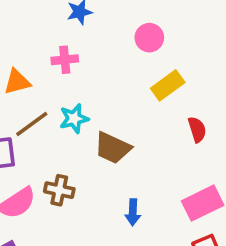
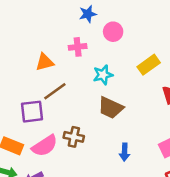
pink circle: (149, 38) -> (113, 32), moved
cyan star: (74, 118) -> (103, 75), moved

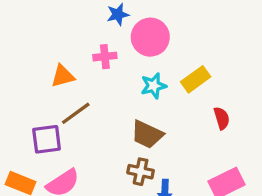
pink circle: (113, 32) -> (150, 37), size x1.5
cyan star: (103, 75) -> (154, 86), moved
brown cross: (74, 137) -> (141, 172), moved

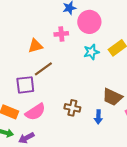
brown trapezoid: (147, 134) -> (112, 97), moved
brown cross: (141, 172) -> (72, 108), moved

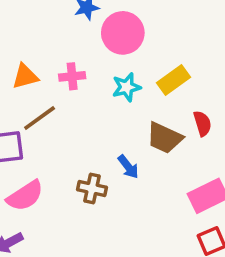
pink cross: (61, 34) -> (72, 76), moved
brown trapezoid: (112, 97) -> (164, 138), moved
blue arrow: (98, 117) -> (128, 167), moved, turned -40

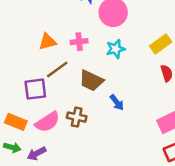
yellow rectangle: (173, 80) -> (161, 44), moved
brown trapezoid: (164, 138) -> (91, 81), moved
brown cross: (92, 189) -> (77, 117), moved

